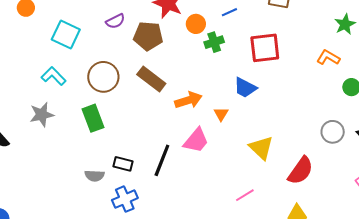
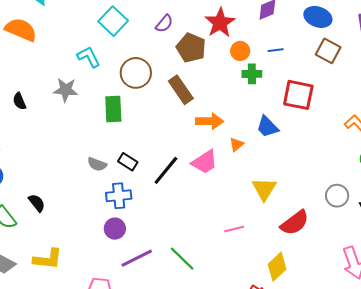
purple semicircle: (115, 21) -> (164, 24), turned -42

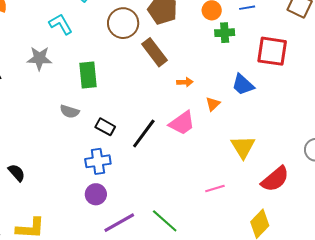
brown circle: (136, 73) -> (123, 23), moved
orange arrow: (210, 121) -> (185, 82), size x0.6
gray semicircle: (97, 164) -> (70, 111), moved

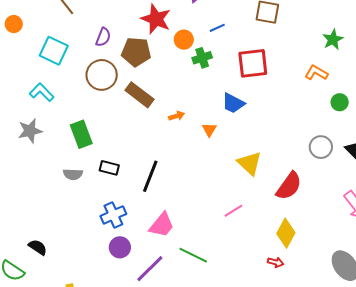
pink trapezoid: (182, 123) -> (162, 225), moved
black rectangle: (105, 127) -> (109, 168), moved

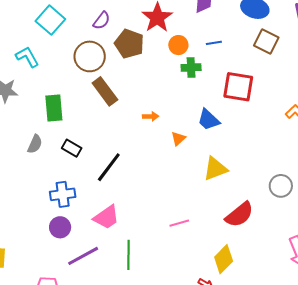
brown rectangle: (139, 95) -> (105, 91), moved
yellow triangle: (250, 163) -> (215, 169), moved, turned 40
gray semicircle: (73, 174) -> (35, 144), turned -84
green line: (193, 255) -> (128, 255), turned 48

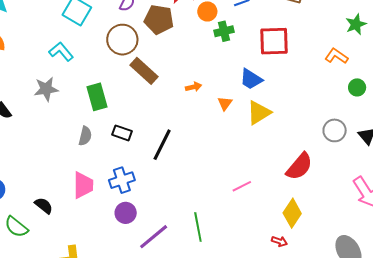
yellow triangle: (215, 169) -> (259, 113), moved
pink trapezoid: (106, 217) -> (83, 185), moved, turned -44

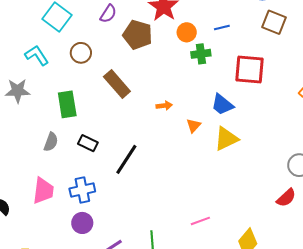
brown circle: (122, 40) -> (81, 53), moved, size x0.7
red semicircle: (299, 166) -> (286, 198), moved, size x0.7
pink line: (242, 186) -> (200, 221), moved

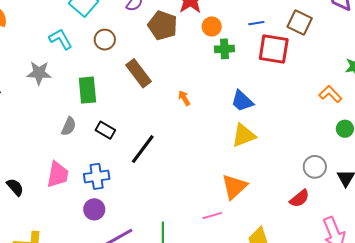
blue line: (222, 27) -> (256, 23), moved
red square: (249, 69) -> (274, 49), moved
orange arrow: (164, 106) -> (184, 98), turned -119
orange triangle: (194, 126) -> (234, 187), moved, size x1.8

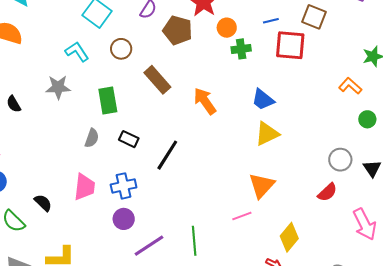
orange arrow: (184, 98) -> (205, 101), size x1.8

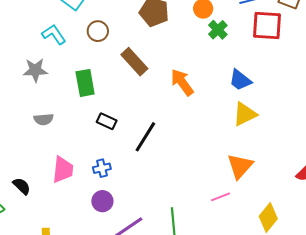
green cross: (241, 49) -> (218, 30), turned -36
gray semicircle: (92, 138) -> (44, 119), moved, turned 66
blue cross: (124, 186) -> (102, 168), size x0.7

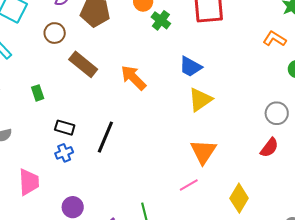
brown circle: (98, 31) -> (55, 33), moved
green rectangle: (85, 83) -> (38, 93), size x0.6
blue cross: (102, 168) -> (64, 153), moved

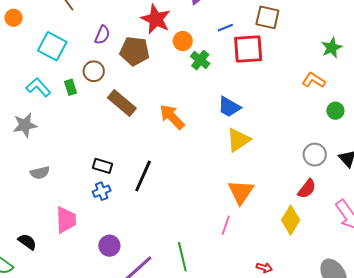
green rectangle: (38, 93) -> (71, 87), moved
pink line: (189, 185) -> (226, 225), turned -42
yellow diamond: (239, 198) -> (291, 220), moved

